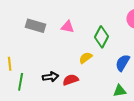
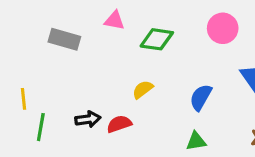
pink triangle: (68, 27) -> (114, 20), moved
green diamond: (102, 37) -> (157, 39), moved, turned 70

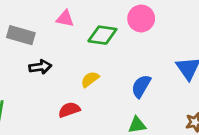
pink circle: (223, 28) -> (141, 19), moved
black arrow: (88, 119) -> (40, 67), moved

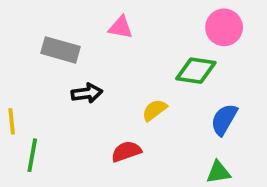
green diamond: (102, 35) -> (196, 71), moved

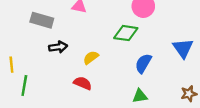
yellow semicircle: (154, 110) -> (91, 58), moved
red semicircle: (126, 151) -> (83, 83), turned 42

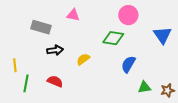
blue triangle: (183, 48) -> (162, 35), moved
red semicircle: (83, 83) -> (55, 81), moved
green triangle: (140, 96) -> (144, 87), moved

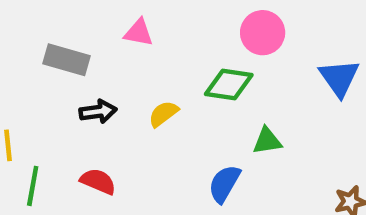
yellow semicircle: (83, 59) -> (163, 114), moved
blue semicircle: (128, 64) -> (224, 184), moved
green triangle: (144, 87) -> (267, 141), moved

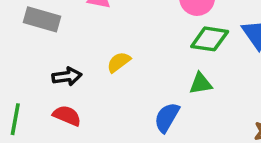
green diamond: (229, 84) -> (210, 39), moved
black arrow: (98, 112) -> (67, 76), moved

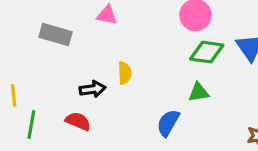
yellow semicircle: (119, 62) -> (125, 73), turned 125
black arrow: (67, 76) -> (92, 89), moved

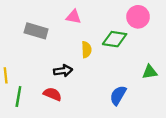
green diamond: (207, 52) -> (115, 39), moved
yellow semicircle: (125, 73) -> (86, 50), moved
green triangle: (199, 92) -> (150, 72), moved

